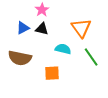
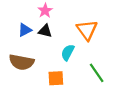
cyan semicircle: (63, 49) -> (68, 52), turned -77
green line: (91, 57) -> (97, 73), moved

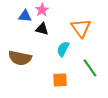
blue triangle: (25, 30) -> (25, 16), moved, turned 32
orange square: (56, 78) -> (60, 80), moved

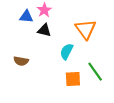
brown semicircle: (20, 58) -> (21, 61), size x0.6
orange square: (60, 80) -> (73, 79), moved

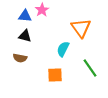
black triangle: (44, 30) -> (25, 36), moved
orange square: (73, 79) -> (55, 75), moved

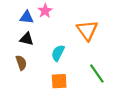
cyan semicircle: (63, 49) -> (58, 53), moved
brown semicircle: (20, 58) -> (21, 63), turned -120

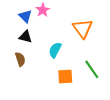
blue triangle: (27, 17) -> (25, 16), turned 40
orange square: (59, 81) -> (65, 77), moved

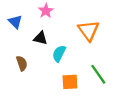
blue triangle: (25, 16) -> (15, 22), moved
black triangle: (25, 37) -> (40, 38), moved

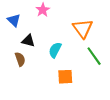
black triangle: (40, 38) -> (28, 41), moved
green line: (98, 74) -> (94, 56), moved

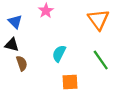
orange triangle: (83, 28) -> (98, 19), moved
black triangle: (28, 41) -> (12, 45), moved

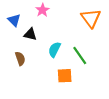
black triangle: (12, 45) -> (30, 34), moved
green line: (101, 60) -> (80, 56), moved

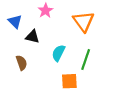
orange triangle: (91, 18) -> (84, 21), moved
green line: (80, 56) -> (86, 59), turned 54

